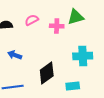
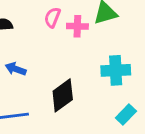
pink semicircle: (32, 20) -> (52, 17), moved, turned -40
cyan rectangle: (73, 86) -> (126, 115), moved, turned -40

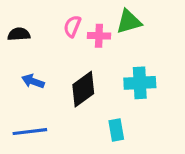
black diamond: (63, 95) -> (83, 89), moved
cyan rectangle: (126, 115) -> (116, 130), moved, turned -54

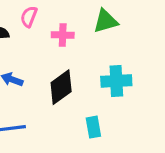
pink semicircle: (72, 26) -> (29, 17), moved
pink cross: (99, 36) -> (63, 35), moved

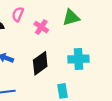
pink cross: (63, 35) -> (41, 27), turned 32

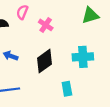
green triangle: (71, 17) -> (90, 15), moved

